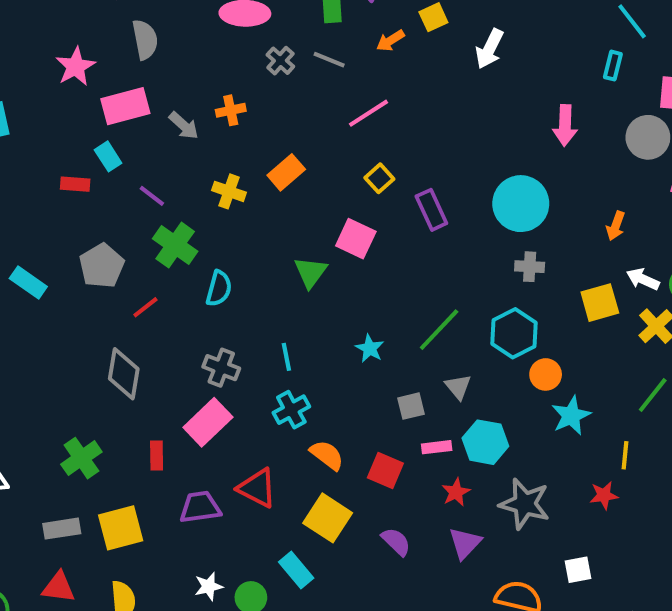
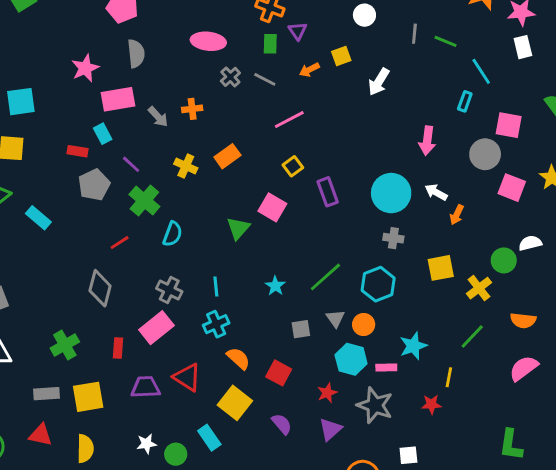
gray pentagon: (102, 266) -> (94, 185), moved
white arrow: (643, 279) -> (436, 192), moved
orange circle: (546, 374) -> (364, 324), moved
pink rectangle: (437, 447) -> (386, 368), moved

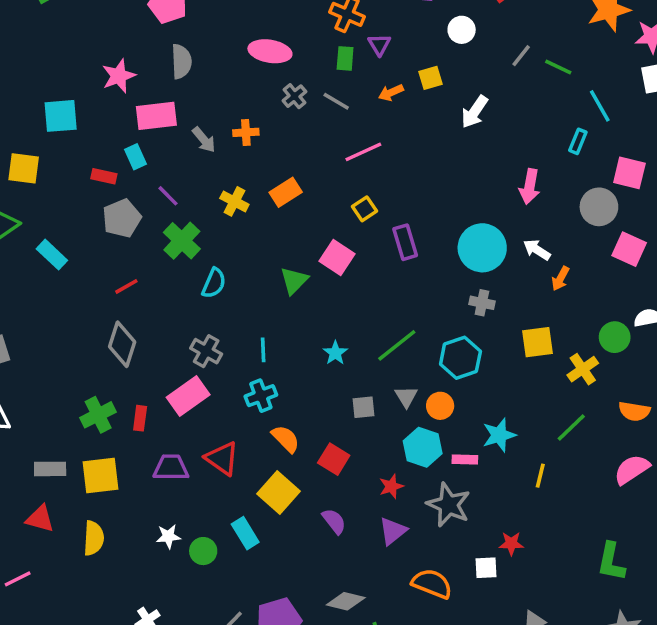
gray line: (414, 34) -> (521, 56), turned 30
cyan square: (21, 102) -> (61, 116), moved
red line: (120, 243) -> (126, 286), moved
green cross: (65, 345) -> (98, 415), moved
red star: (431, 404) -> (511, 543), moved

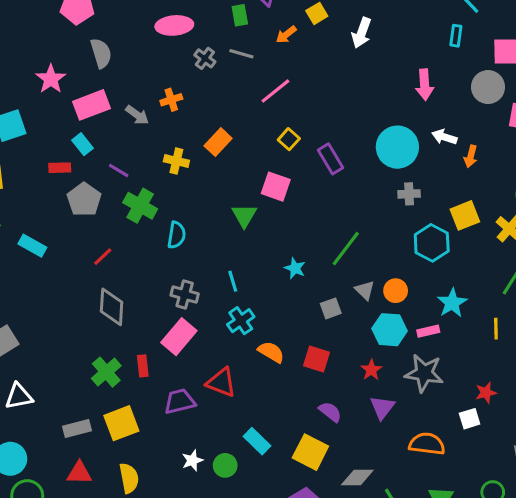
cyan hexagon: (460, 358) -> (432, 243), moved
yellow square: (279, 493) -> (310, 452), moved

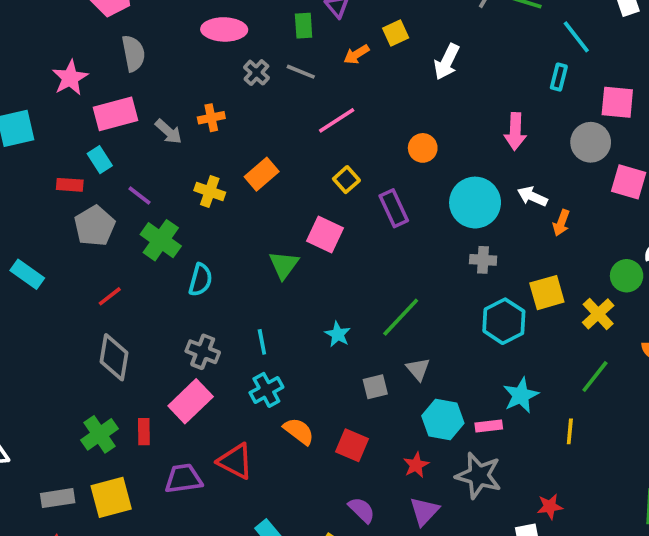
orange circle: (396, 291) -> (423, 148), moved

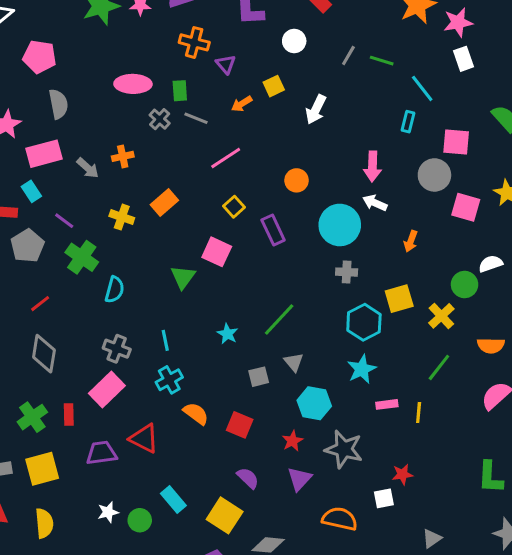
green rectangle: (304, 26) -> (180, 91), moved
white arrow: (532, 196) -> (375, 203), moved
cyan star: (521, 395) -> (362, 369), moved
pink rectangle: (489, 426) -> (387, 404), moved

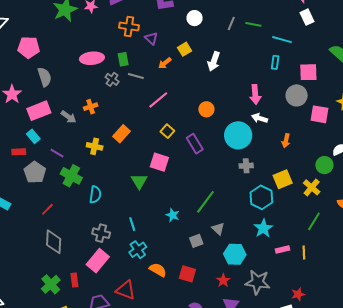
cyan line: (422, 88) -> (282, 40), turned -30

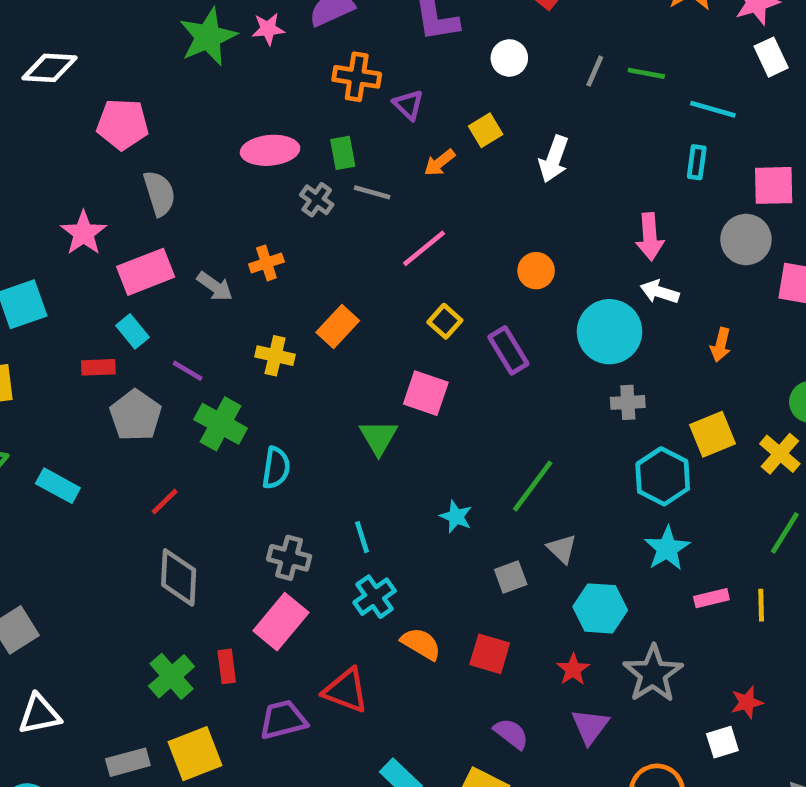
gray star: (258, 282) -> (653, 674), turned 30

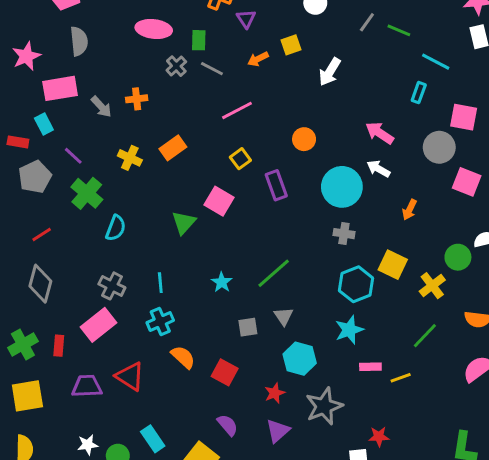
pink arrow: (650, 237) -> (380, 133), turned 116
yellow square: (713, 434) -> (393, 265), turned 36
yellow line: (761, 605) -> (401, 378), turned 60

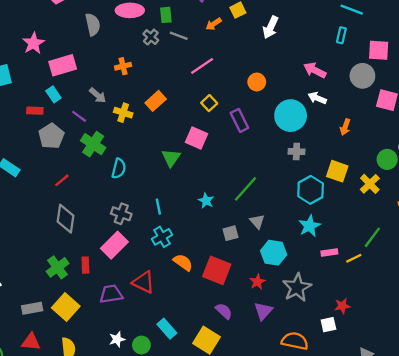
gray semicircle: (79, 41) -> (93, 24), moved
gray arrow: (101, 107) -> (98, 95), moved
green line: (425, 336) -> (372, 237), moved
red square: (225, 372) -> (217, 270), size x1.4
yellow square: (27, 396) -> (66, 307), turned -32

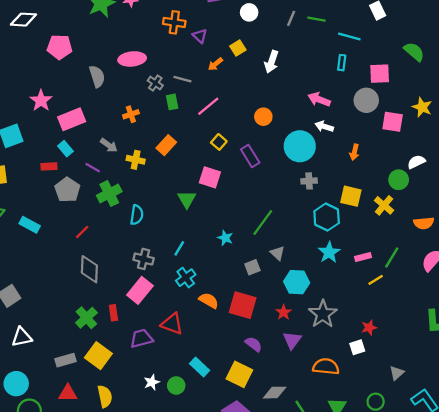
green rectangle: (166, 15) -> (172, 102), moved
green cross: (93, 144) -> (109, 194), turned 35
cyan line: (158, 207) -> (179, 248), turned 49
pink rectangle: (329, 253) -> (363, 257), moved

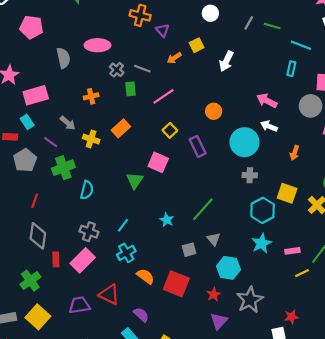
red line: (82, 232) -> (35, 201), turned -32
red rectangle: (113, 313) -> (56, 259), moved
purple semicircle: (254, 344) -> (141, 315), moved

